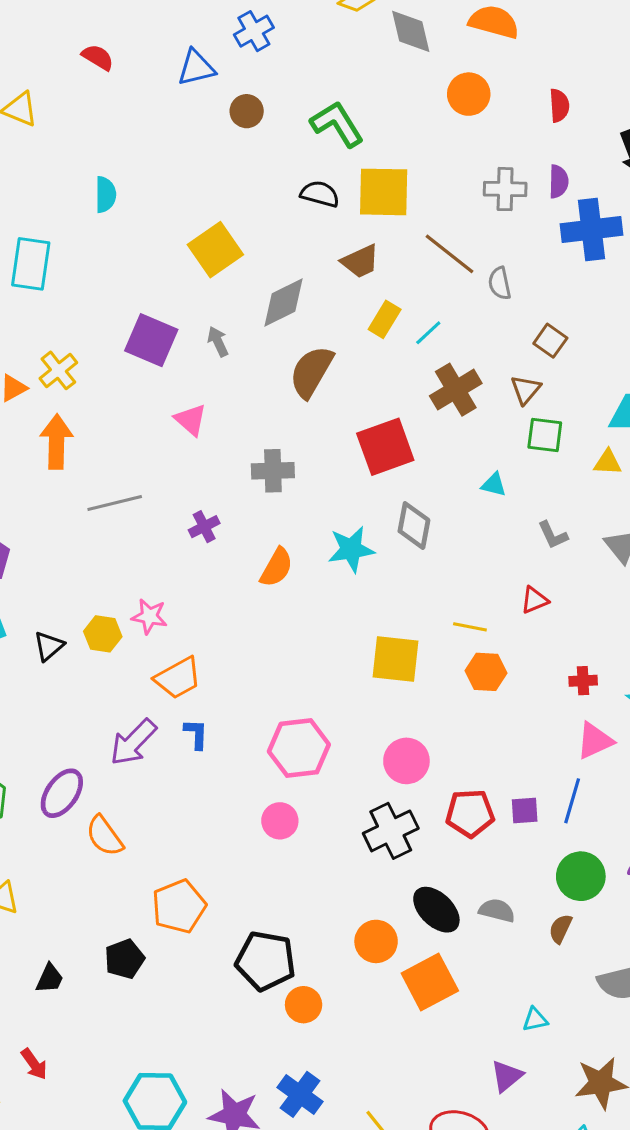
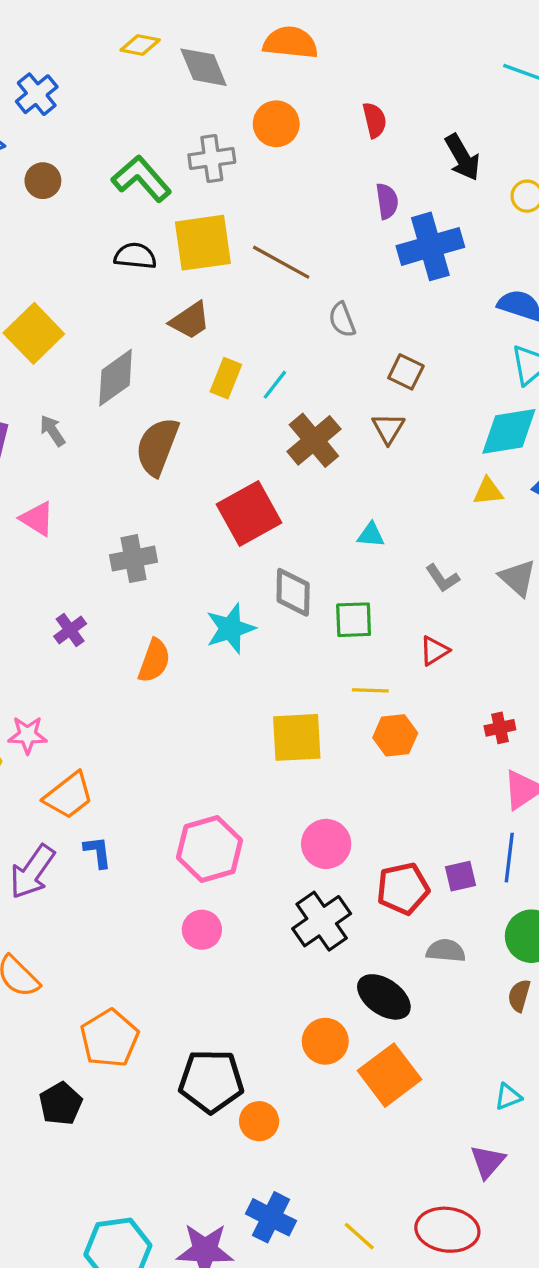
gray cross: (505, 189) -> (212, 159), moved
brown line: (449, 254) -> (281, 262), moved
green square: (545, 435) -> (354, 620), moved
gray semicircle: (497, 910) -> (446, 951), moved

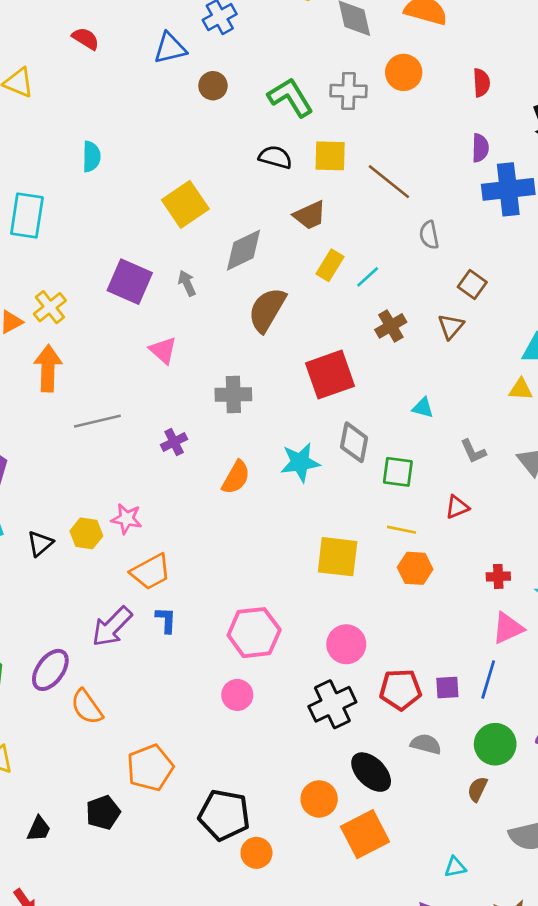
yellow square: (203, 243) -> (330, 156), size x0.7
brown cross: (314, 440) -> (391, 326), size x0.7

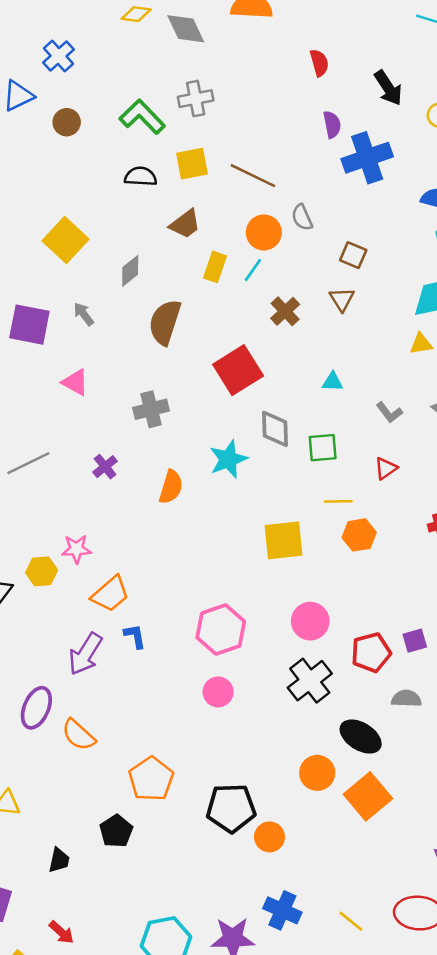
orange circle: (404, 72) -> (264, 232), moved
gray diamond: (244, 250) -> (130, 271), size x0.7

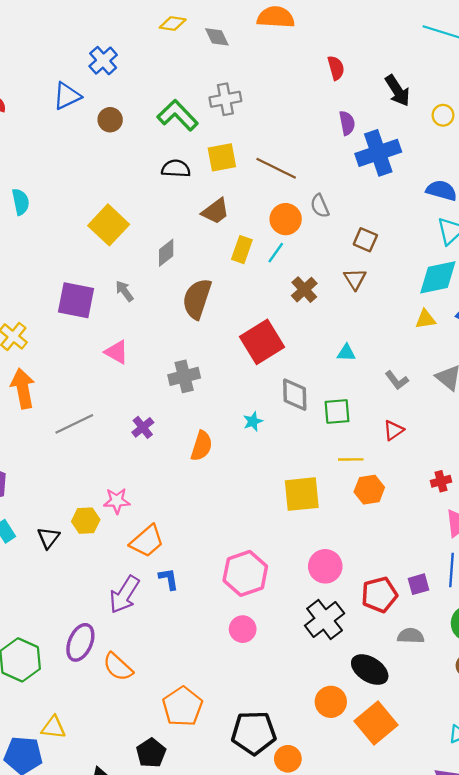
gray diamond: (186, 29) -> (217, 37), size x0.7
cyan star: (228, 459) -> (253, 421), size x0.6

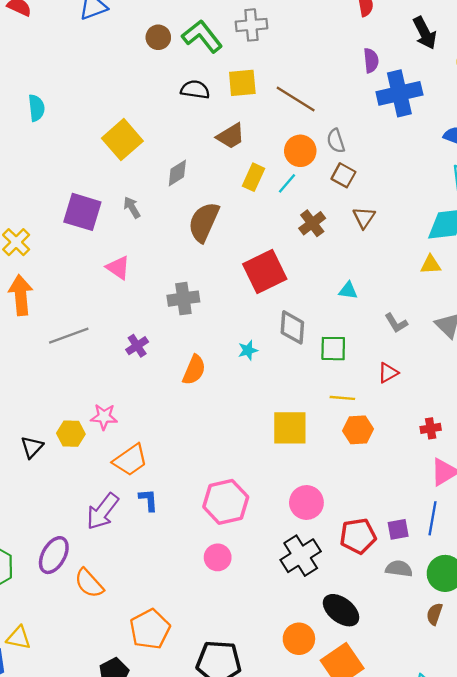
brown circle: (110, 120) -> (158, 37), moved
brown square: (365, 240) -> (343, 175), moved
gray semicircle: (411, 636) -> (399, 569), moved

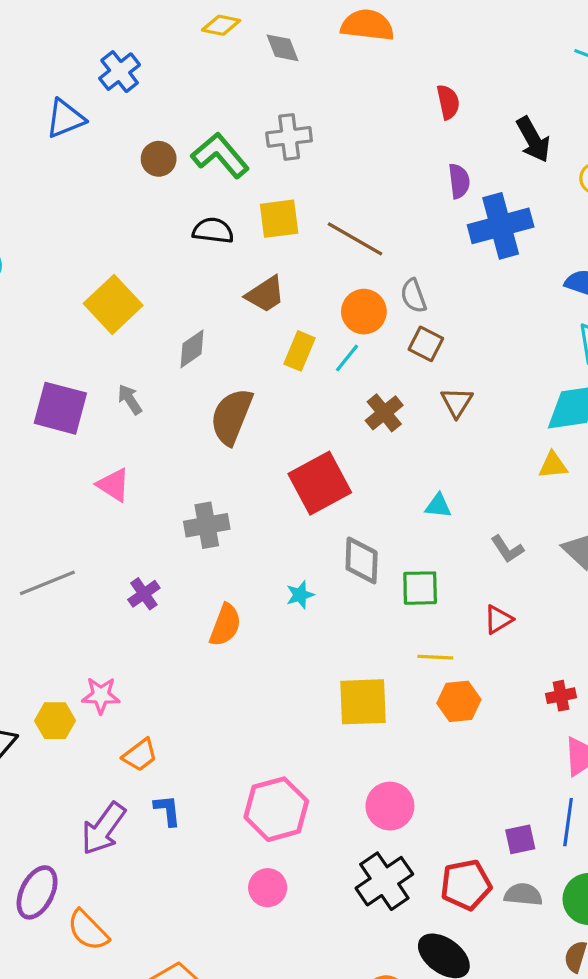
orange trapezoid: (130, 460) -> (140, 755), size x0.7
red pentagon: (358, 536) -> (466, 885), moved

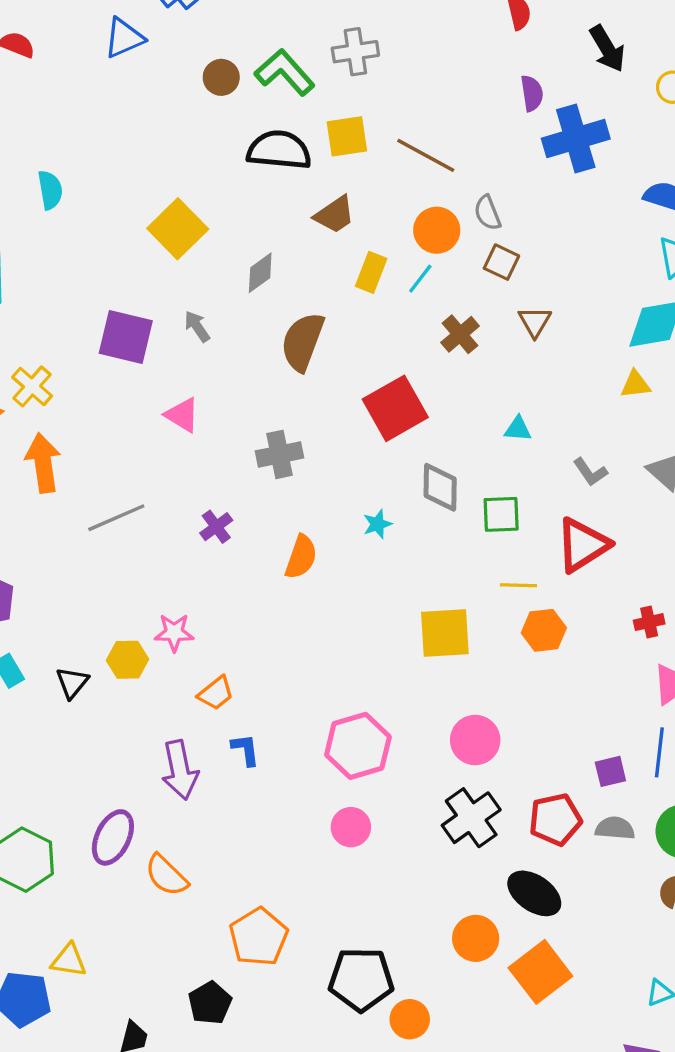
black semicircle: (213, 231) -> (279, 150), size x1.5
red triangle: (498, 619) -> (583, 545), size x1.8
purple arrow: (103, 829) -> (180, 770), turned -46

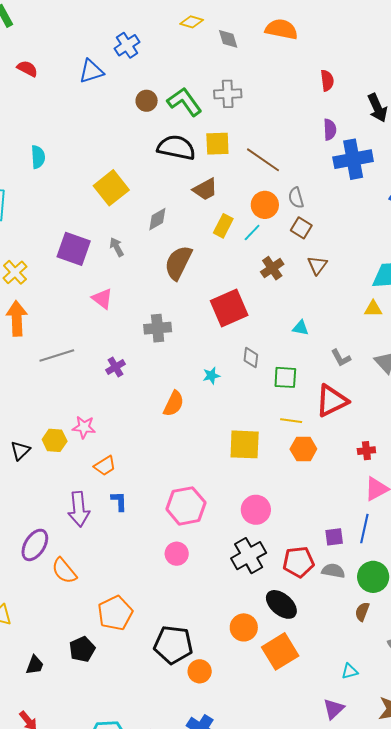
gray diamond: (440, 487) -> (251, 358), size x0.7
orange semicircle: (301, 557) -> (174, 404), moved

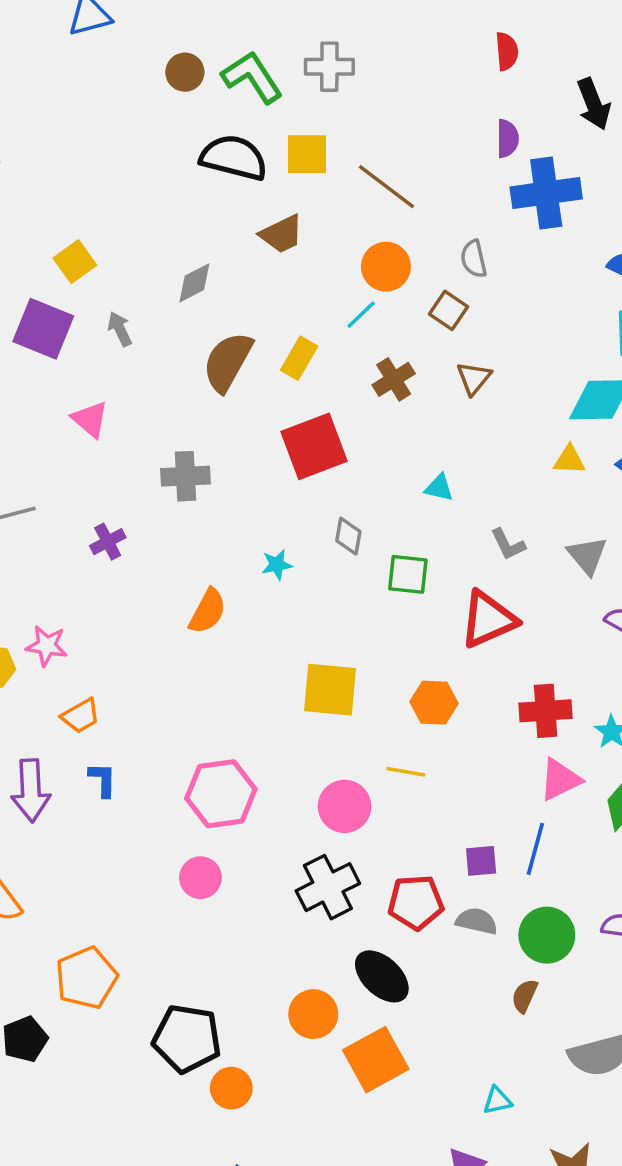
yellow square: (111, 188) -> (75, 262), moved, size x0.7
gray semicircle: (296, 198) -> (474, 259), moved
yellow rectangle: (223, 226) -> (299, 358), moved
yellow line: (291, 421) -> (406, 772), moved
red cross: (366, 451) -> (546, 711), size x1.6

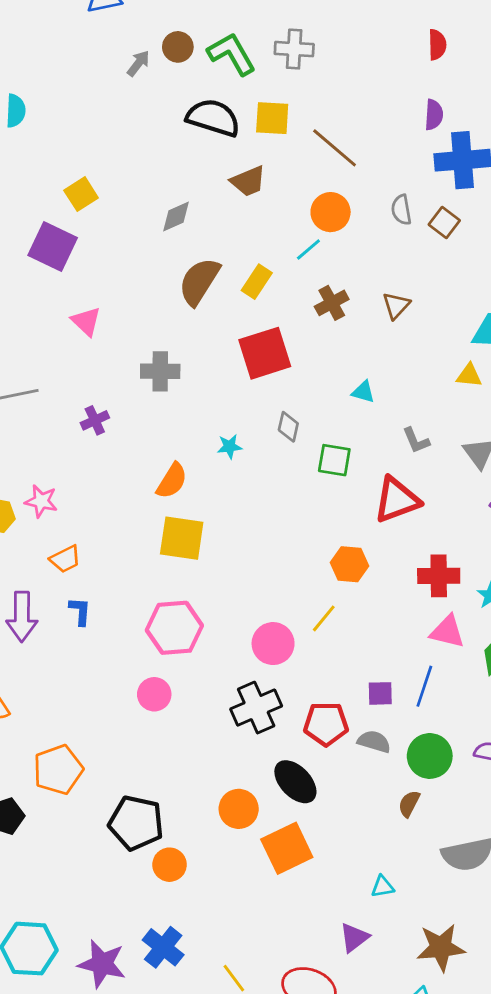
brown square: (449, 310) -> (444, 223), moved
gray arrow: (120, 329) -> (138, 63), moved, turned 60
yellow square: (330, 690) -> (182, 538), moved
yellow line: (406, 772) -> (324, 618), turned -64
pink triangle: (560, 779) -> (447, 632), turned 36

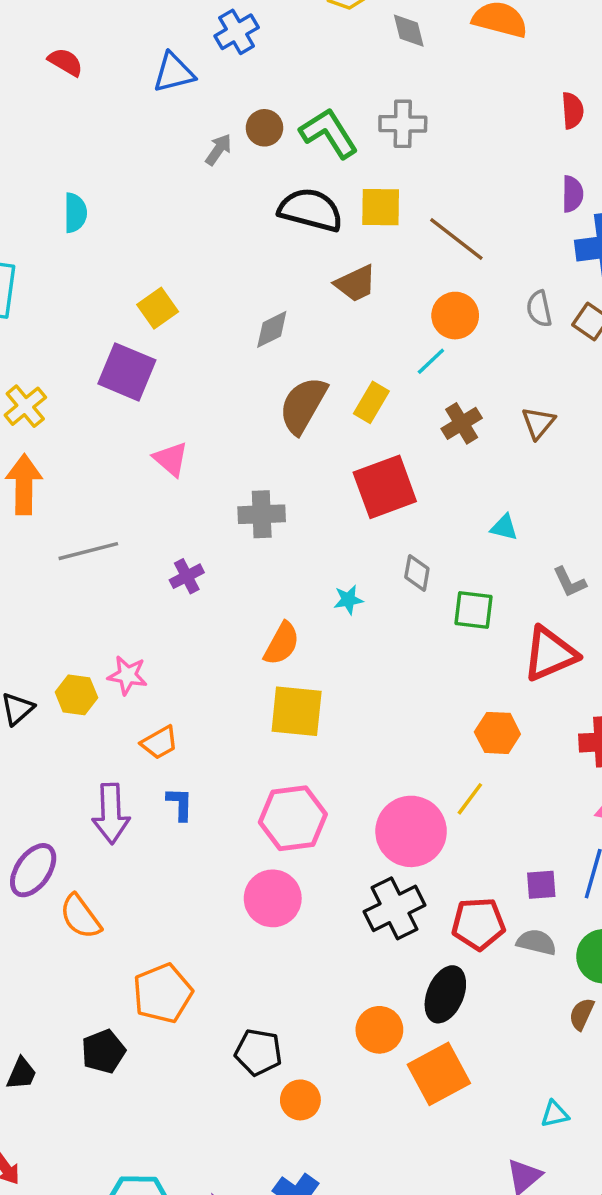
pink circle: (273, 644) -> (411, 831), size x1.4
pink circle: (154, 694) -> (273, 898), size x1.4
black ellipse: (295, 782) -> (445, 994), turned 69
black pentagon: (136, 823) -> (258, 1052), size x0.7

